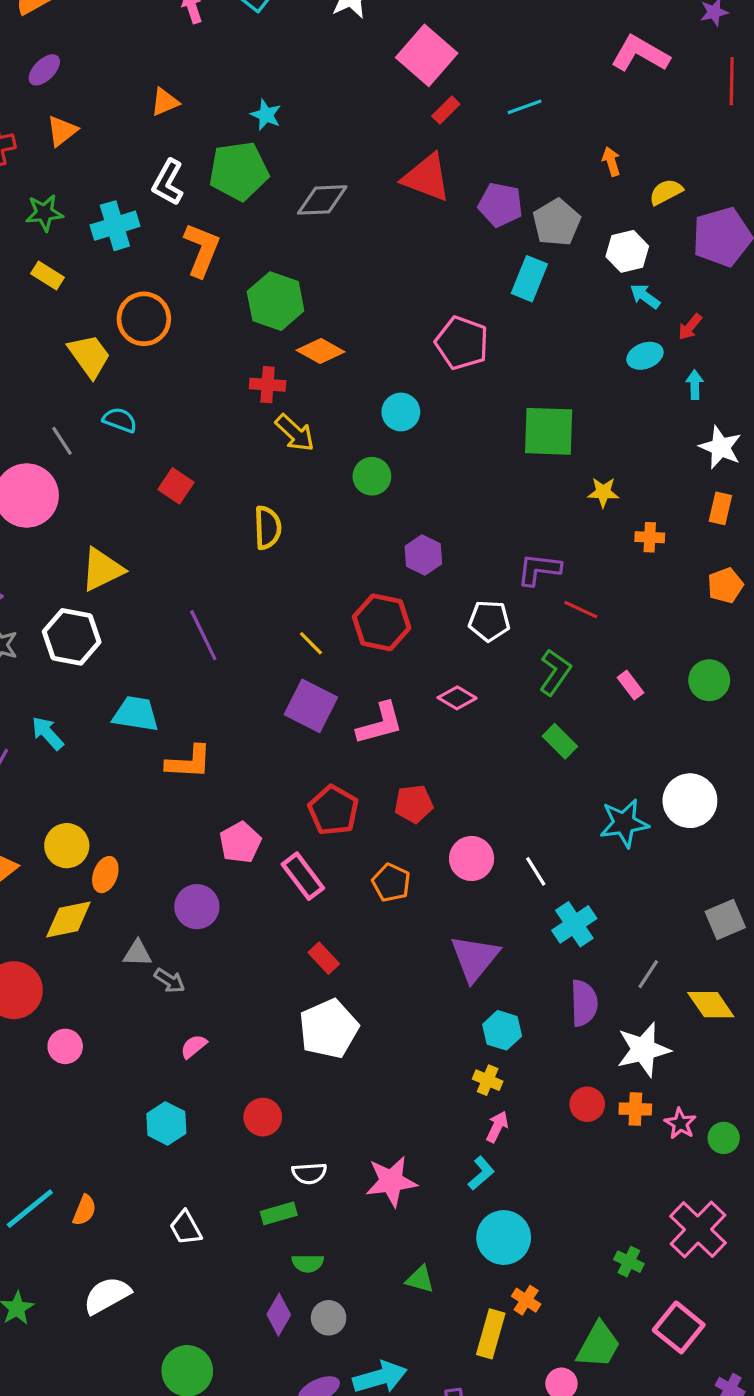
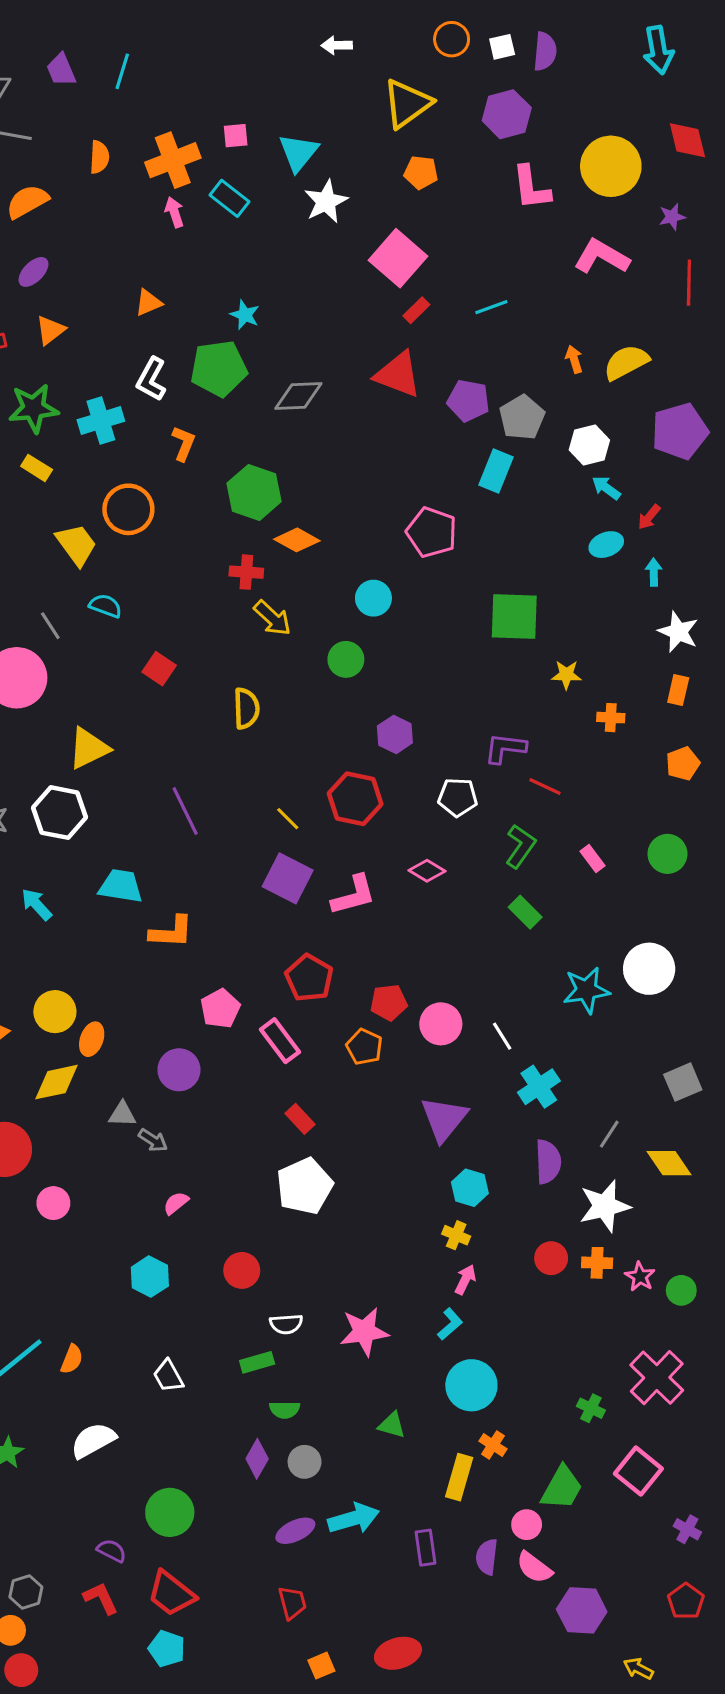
yellow semicircle: (666, 192) -> (626, 362), moved, size x1.4
green star: (44, 213) -> (33, 408), size x1.4
orange L-shape: (202, 250) -> (184, 443), size x0.7
red pentagon: (414, 804) -> (389, 1002), moved

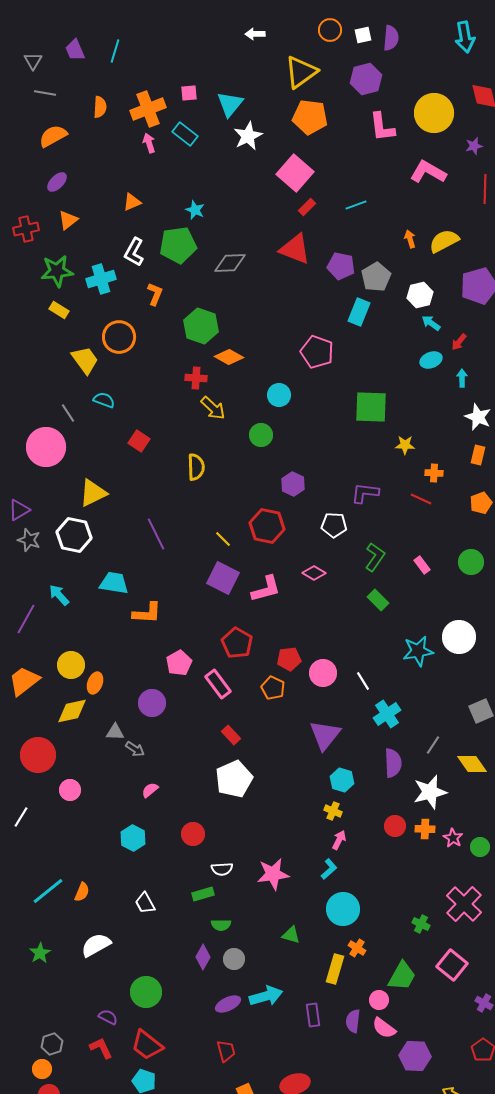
orange pentagon: (421, 172) -> (310, 117), size x1.6
red line: (545, 786) -> (421, 499), moved

